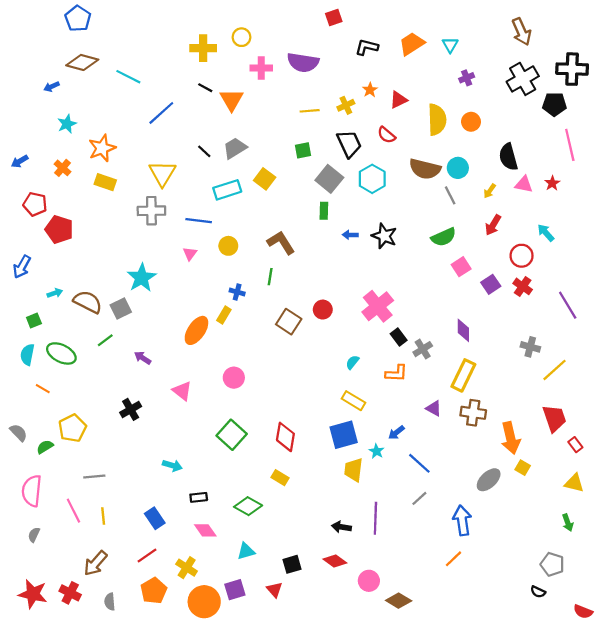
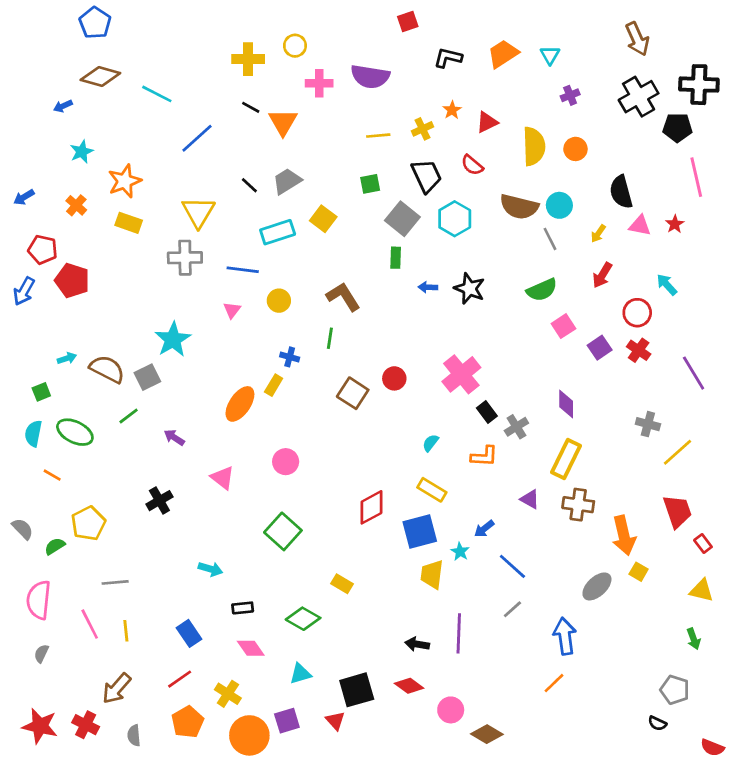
blue arrow: (22, 267) -> (24, 291), moved
red diamond: (285, 437) -> (371, 507), moved, turned 52
black square: (292, 564) -> (357, 690), size x1.5

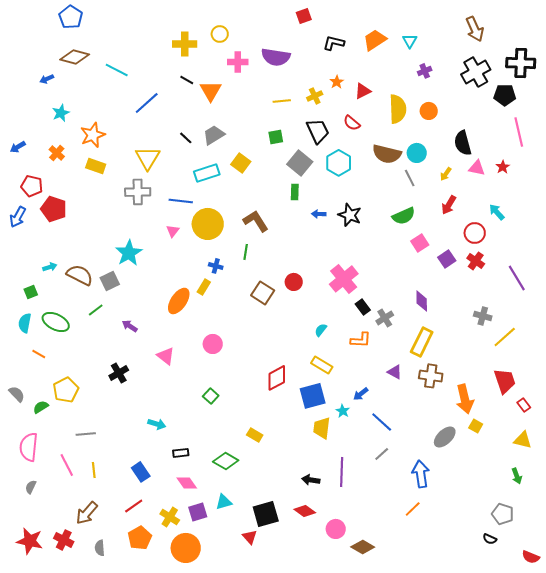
yellow circle: (279, 301) -> (208, 224), size x1.8
green square: (283, 531) -> (211, 396), size x0.6
purple square: (287, 721) -> (198, 512), moved

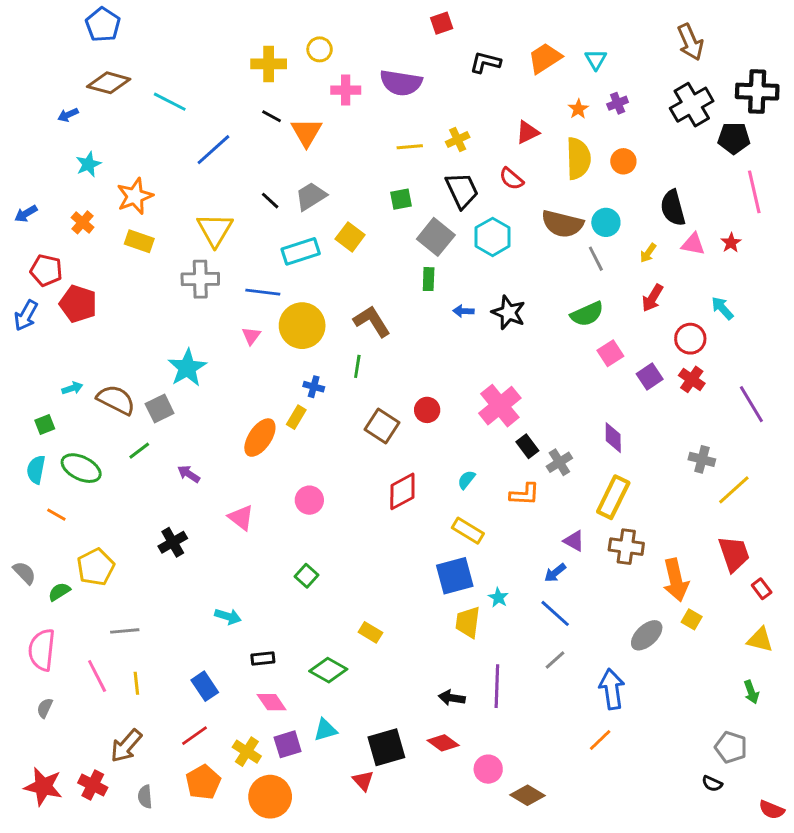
orange star: (337, 82) -> (578, 109), moved
red diamond: (277, 378) -> (402, 491), moved
blue arrow: (361, 394) -> (555, 573), moved

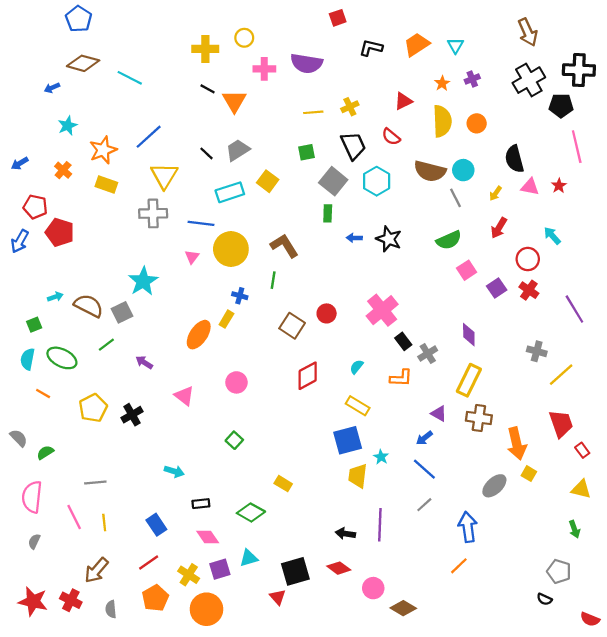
blue line: (213, 150) -> (149, 137), moved
yellow pentagon: (96, 567) -> (93, 408), moved

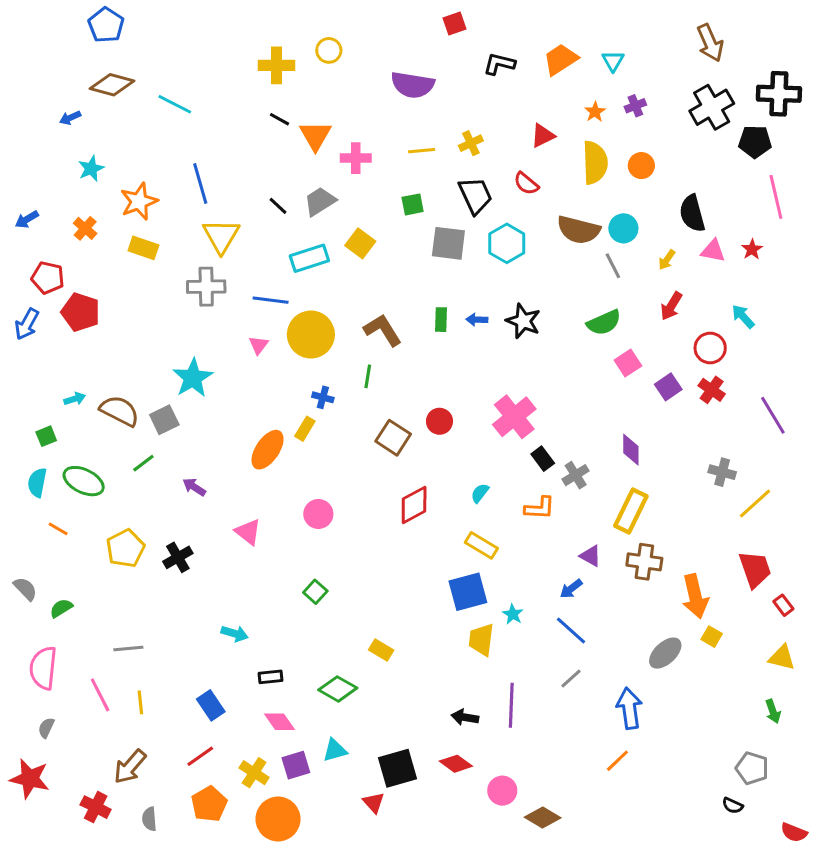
pink cross: (264, 69) -> (356, 158), moved
blue line: (149, 137) -> (200, 184), turned -64
gray square: (333, 181) -> (448, 243), turned -32
green rectangle: (328, 213) -> (441, 320), moved
red star: (33, 601) -> (30, 779), moved

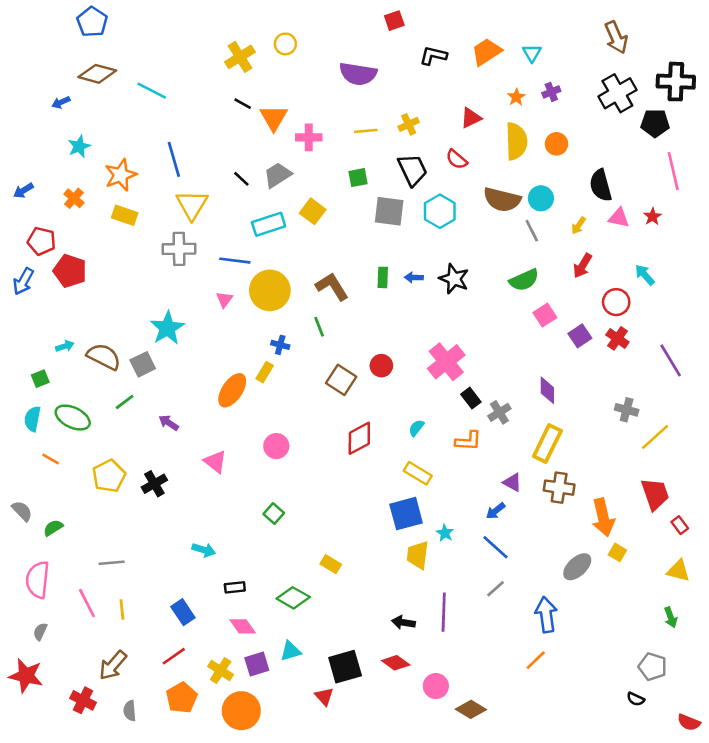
yellow cross: (276, 65) -> (240, 57), turned -32
green line: (368, 376) -> (319, 327), turned -30

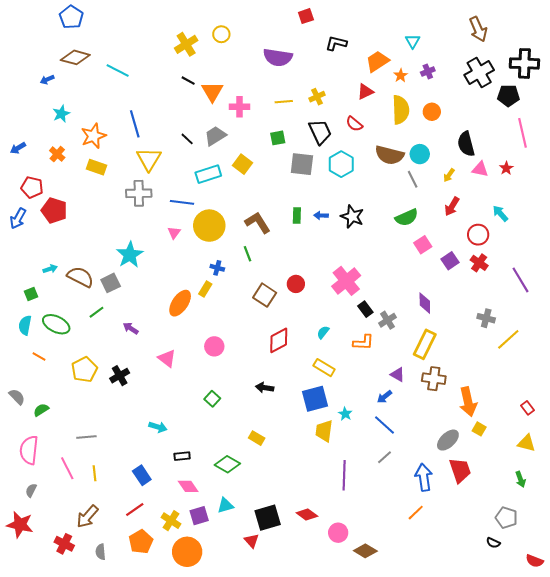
orange trapezoid: (486, 52) -> (377, 61), moved
red trapezoid: (655, 494) -> (460, 470), moved
black arrow: (403, 622) -> (265, 388), moved

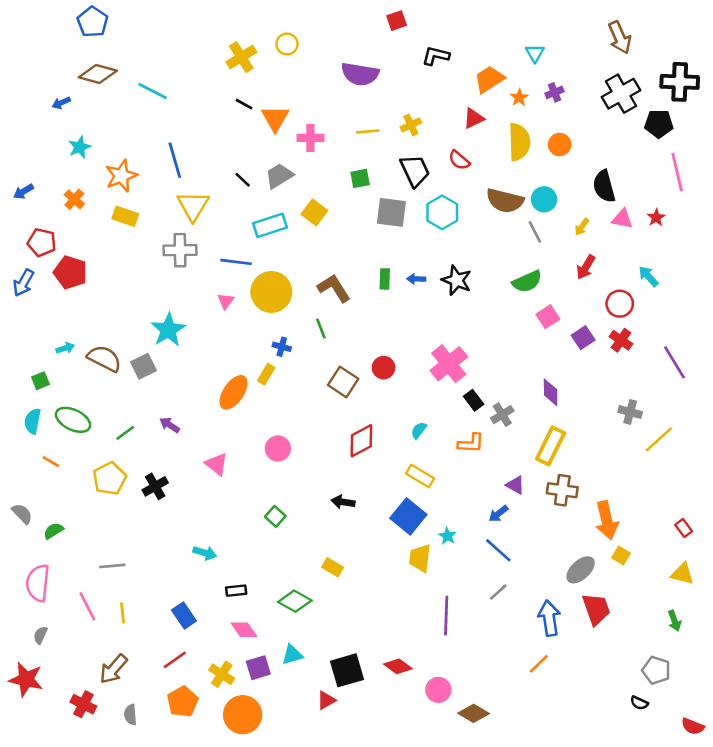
green line: (96, 312) -> (125, 433), moved
blue square: (315, 399) -> (408, 516), turned -36
red triangle: (252, 541) -> (326, 700), turned 42

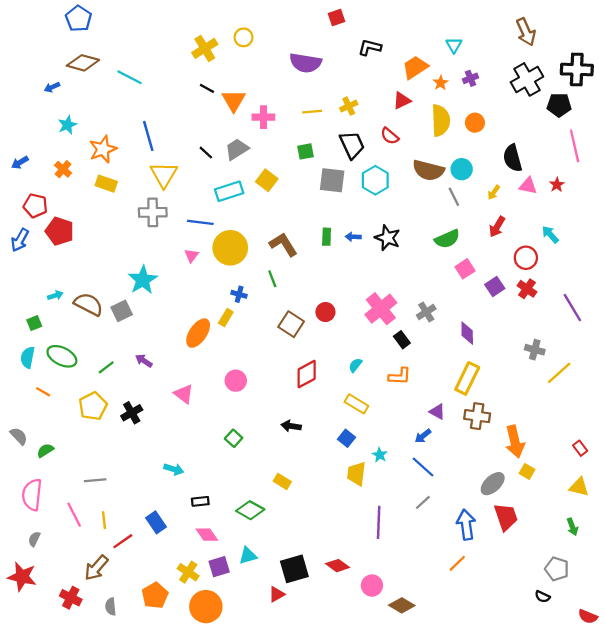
gray cross: (502, 415) -> (426, 312), moved
blue square: (408, 516) -> (346, 438), size x0.6
red line: (175, 660) -> (123, 541), moved

